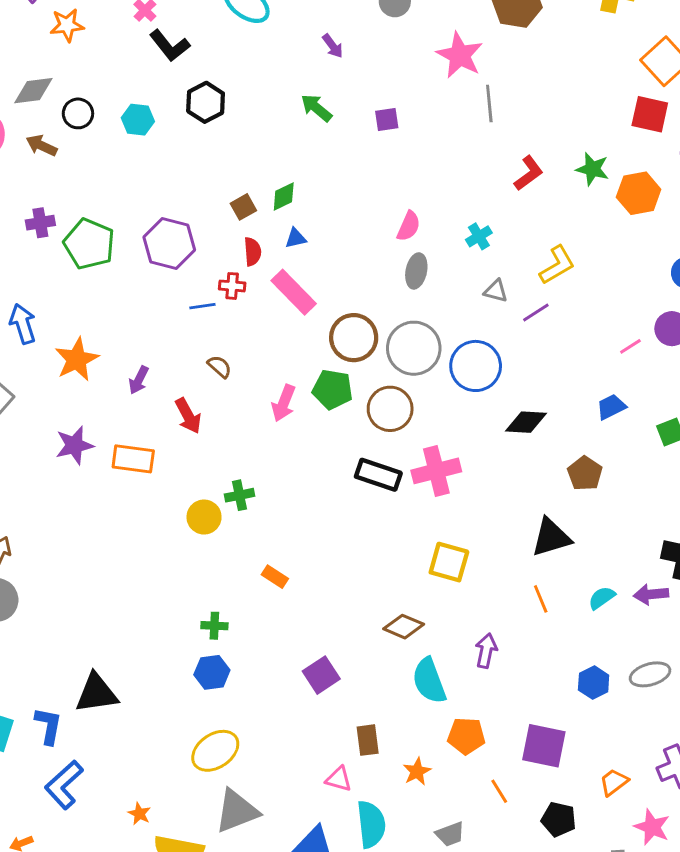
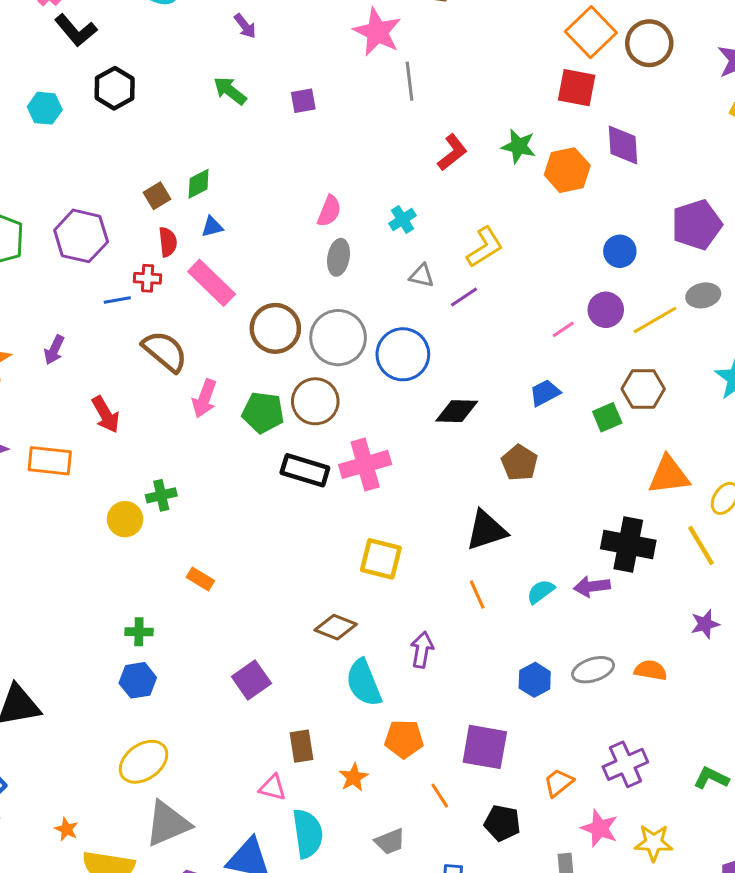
brown semicircle: (220, 367) -> (165, 351), moved, size x1.8
purple arrow: (139, 380) -> (54, 350), moved
green pentagon: (333, 389) -> (263, 413), moved

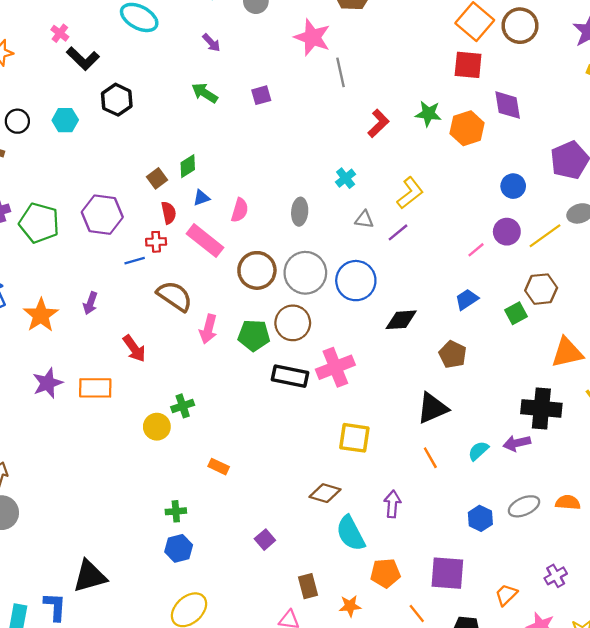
pink semicircle: (329, 211) -> (240, 210), moved
purple square: (251, 680) -> (265, 540), size x0.7
purple cross: (625, 764) -> (556, 576), size x0.7
orange star: (354, 777) -> (350, 606), turned 30

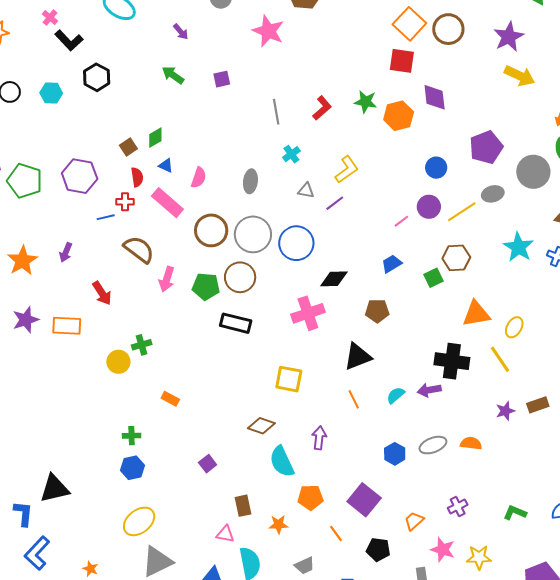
gray line: (341, 72) -> (276, 112), moved
blue triangle: (201, 198) -> (166, 165), turned 42
brown pentagon: (453, 354) -> (377, 311), turned -30
pink cross: (335, 367) -> (308, 313), moved
purple square: (447, 573) -> (364, 500), turned 32

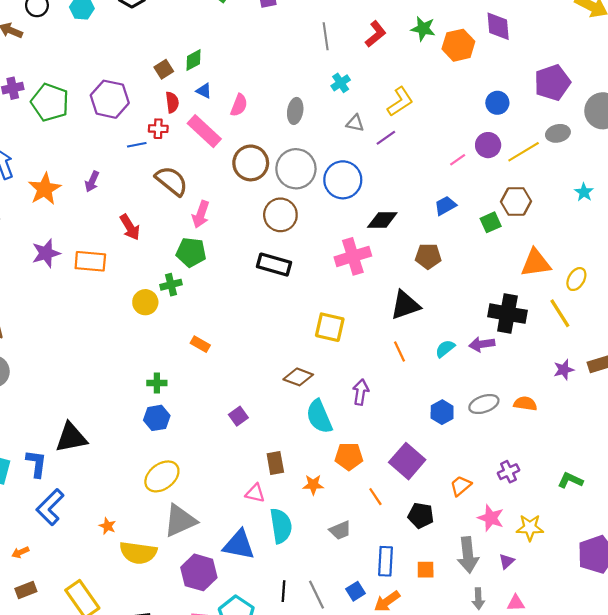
cyan star: (518, 247) -> (584, 192), size x0.6
green pentagon: (206, 287) -> (191, 252), moved

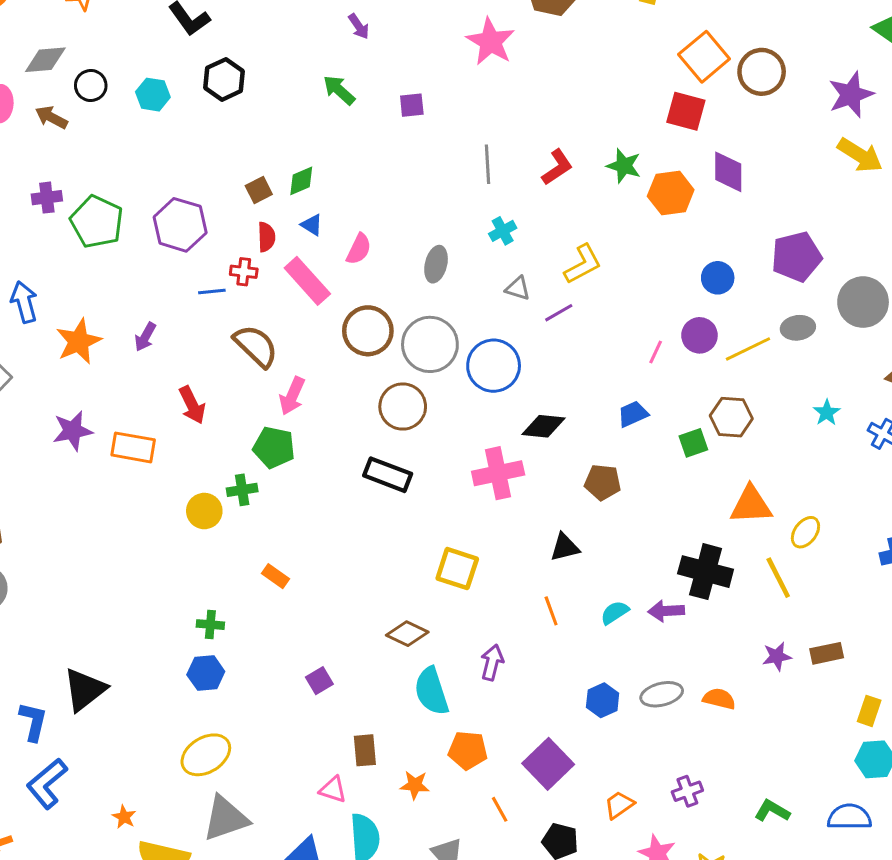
pink line: (458, 160) -> (656, 352), turned -35
black triangle: (405, 305) -> (565, 547), size x0.7
black triangle: (71, 438) -> (85, 690), turned -32

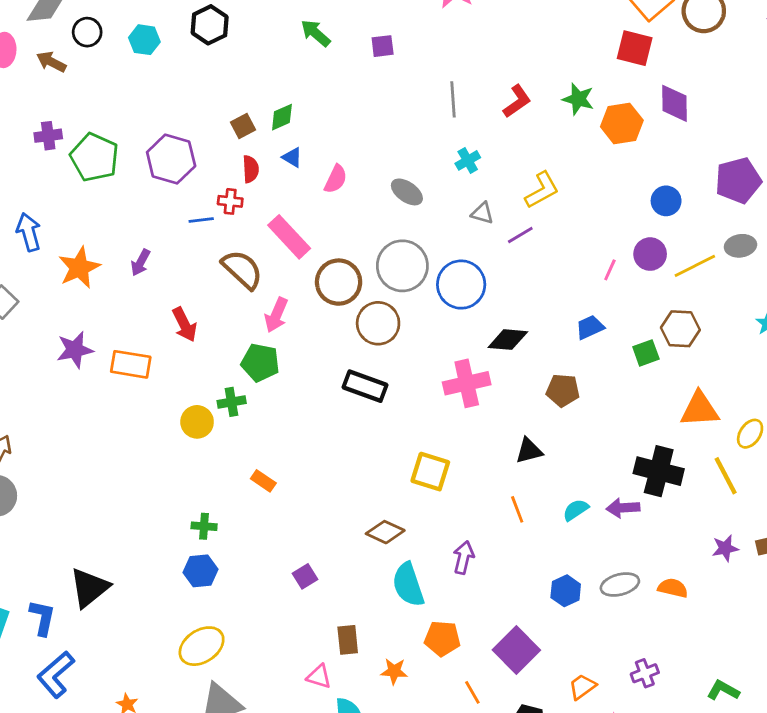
gray ellipse: (436, 264) -> (407, 192), turned -68
pink rectangle: (307, 281) -> (289, 237), moved
brown circle: (368, 331) -> (339, 282), moved

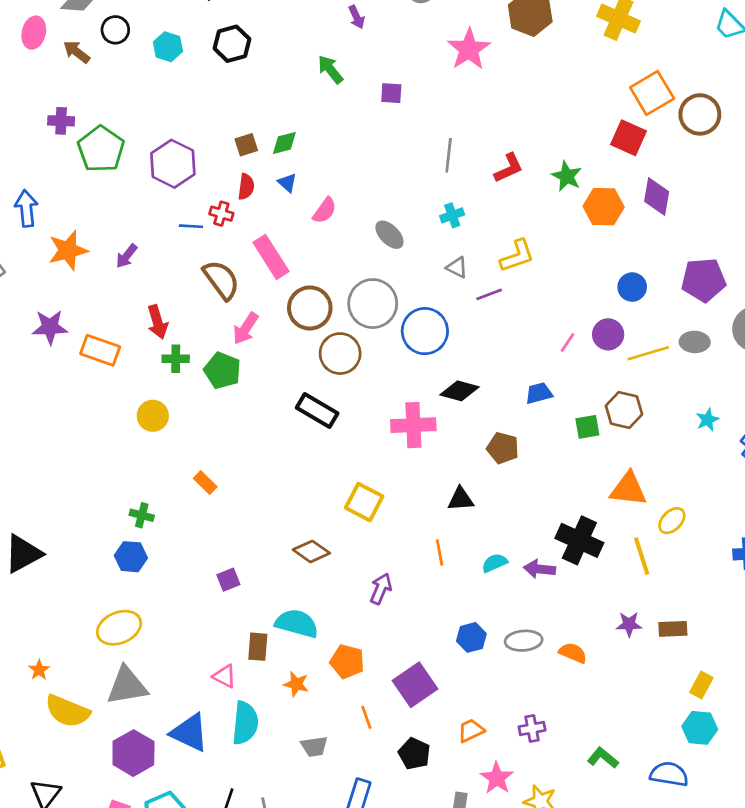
green cross: (232, 402) -> (176, 359), moved
cyan semicircle: (408, 585) -> (297, 623), moved, turned 114

